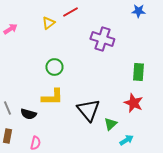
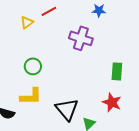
blue star: (138, 11) -> (99, 10), moved

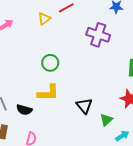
black triangle: (67, 109) -> (84, 106), size x0.7

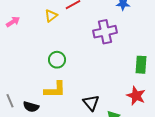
purple cross: (98, 35) -> (105, 32), turned -30

